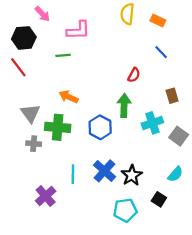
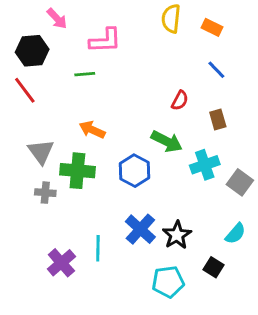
brown rectangle: (172, 96) -> (218, 119), moved
green arrow: (124, 106) -> (167, 141), turned 115
cyan line: (73, 174) -> (98, 248), moved

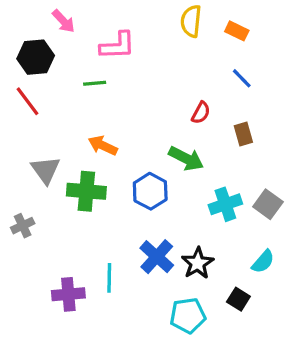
cyan cross: (205, 165) -> (225, 204), moved
gray cross: (45, 193) -> (23, 226), moved, turned -30
purple cross: (61, 263) -> (68, 294), turned 36

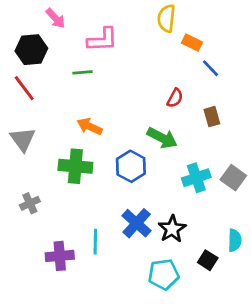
orange rectangle: (237, 31) -> (192, 43), moved
gray triangle: (45, 170) -> (23, 139), moved
gray cross: (23, 226) -> (30, 203), moved
cyan semicircle: (263, 262) -> (235, 240), moved, turned -40

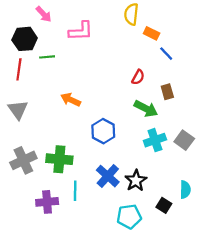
green line: (83, 72) -> (47, 57), moved
red line: (24, 88) -> (19, 69), turned 45
green arrow: (162, 138) -> (146, 109), moved
green cross: (75, 166) -> (59, 159), moved
gray cross: (30, 203) -> (23, 160), size x1.6

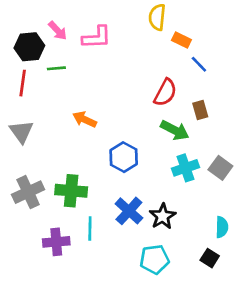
pink arrow: (44, 14) -> (58, 31), moved
red semicircle: (138, 77) -> (165, 93), size x1.5
black square: (164, 205) -> (210, 258), moved

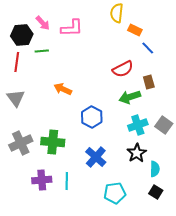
red semicircle: (165, 93) -> (123, 69), turned 35
green arrow: (175, 130) -> (130, 97), turned 135
black star: (163, 216) -> (137, 153), moved
cyan semicircle: (222, 227) -> (155, 169), moved
cyan line: (90, 228) -> (67, 181), moved

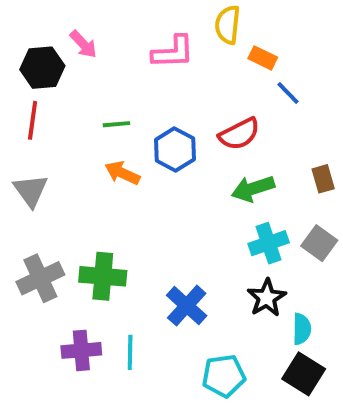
pink L-shape: (72, 28) -> (173, 52), moved
green line: (42, 51) -> (116, 124), moved
brown rectangle: (149, 82) -> (323, 179), moved
blue hexagon: (92, 117) -> (175, 150), moved
black square: (156, 192) -> (304, 374), size x1.5

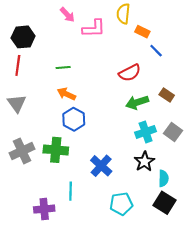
pink arrow: (83, 44) -> (67, 15), moved
blue hexagon: (175, 150) -> (74, 119), moved
brown rectangle: (323, 179) -> (167, 95), moved, turned -40
purple cross: (81, 350) -> (44, 209), moved

